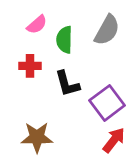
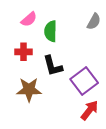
gray semicircle: (107, 30) -> (94, 22), moved, size x0.7
brown star: (37, 137) -> (29, 90), moved

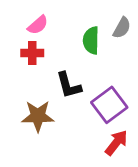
green semicircle: (51, 31) -> (91, 40), moved
red cross: (24, 52) -> (32, 53), moved

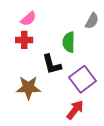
green semicircle: (91, 40) -> (69, 42), moved
red arrow: (116, 143) -> (75, 110), moved

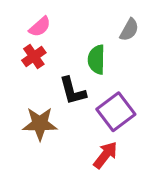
red cross: (24, 40) -> (34, 57), turned -35

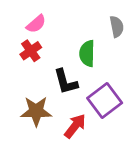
gray semicircle: (129, 30) -> (117, 27), turned -40
red arrow: (105, 155) -> (75, 126), moved

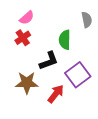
black L-shape: (66, 82) -> (49, 61), turned -95

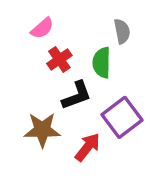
gray semicircle: (87, 20) -> (122, 31), moved
red cross: (23, 38) -> (59, 59), moved

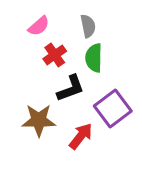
gray semicircle: (122, 31) -> (88, 26), moved

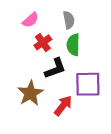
purple square: (113, 109) -> (88, 84), turned 36
brown star: (39, 120) -> (30, 93), turned -30

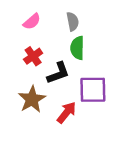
red cross: (43, 42) -> (33, 56), moved

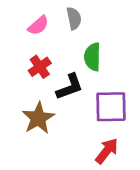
gray semicircle: (73, 22) -> (74, 18), moved
red arrow: (67, 112) -> (107, 151), moved

